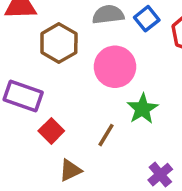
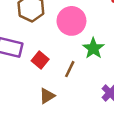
red square: (51, 131) -> (40, 60), moved

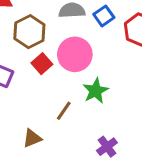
red square: (40, 60) -> (42, 64), moved

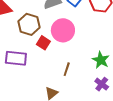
green star: (96, 91) -> (101, 60), moved

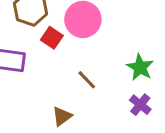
brown line: (67, 69) -> (87, 80), turned -64

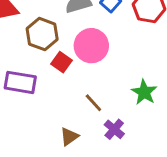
purple cross: (140, 105) -> (114, 129), moved

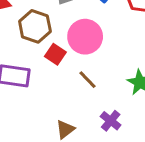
brown line: (93, 103) -> (88, 80), moved

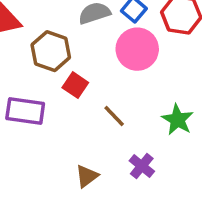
pink circle: (85, 37) -> (137, 49), moved

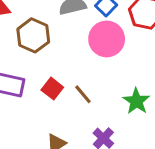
red square: (75, 85) -> (52, 89), moved

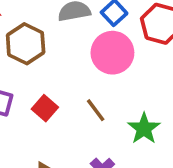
brown line: (83, 94) -> (96, 110), moved

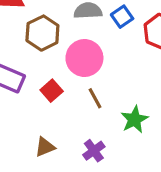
pink circle: (112, 53) -> (84, 58), moved

